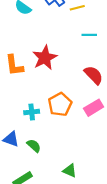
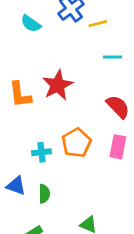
pink rectangle: (94, 108) -> (118, 147), turned -48
green semicircle: (34, 146) -> (44, 194), turned 48

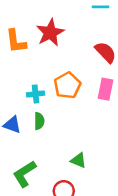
green semicircle: (44, 194) -> (39, 121), moved

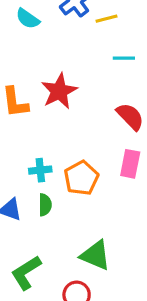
orange pentagon: (67, 85) -> (81, 178), moved
green triangle: (78, 160) -> (96, 255), size x1.5

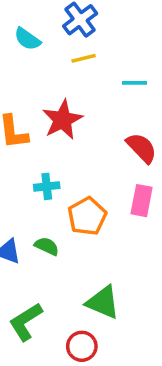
yellow line: (107, 19) -> (84, 58), moved
cyan cross: (40, 170) -> (47, 186), moved
green semicircle: (45, 205) -> (47, 246), turned -65

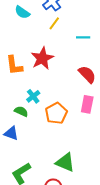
yellow line: (84, 58) -> (54, 23), turned -40
cyan cross: (47, 186) -> (33, 96), turned -32
green semicircle: (47, 246) -> (21, 111), moved

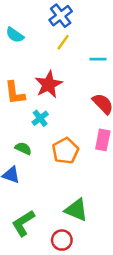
cyan semicircle: (22, 12) -> (15, 35), moved
cyan cross: (33, 96) -> (40, 118), moved

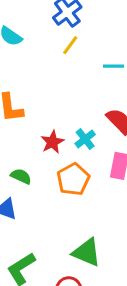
red star: (49, 84) -> (52, 142), moved, size x0.7
cyan cross: (40, 118) -> (85, 139), moved

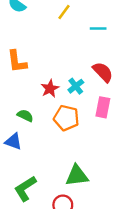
orange pentagon: (73, 179) -> (66, 118), turned -30
green triangle: (87, 252) -> (77, 176), turned -30

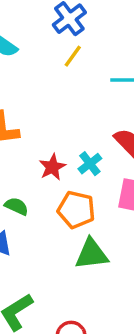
green triangle: (77, 176) -> (92, 254), moved

